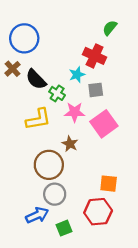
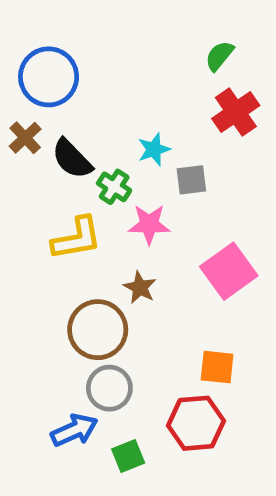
red cross: (95, 56) -> (236, 112), moved, turned 30
pink square: (104, 124) -> (229, 271), moved

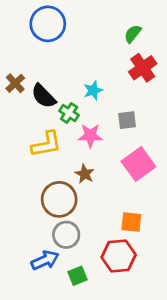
blue circle: (49, 77) -> (48, 24), moved
gray square: (191, 180) -> (127, 120), moved

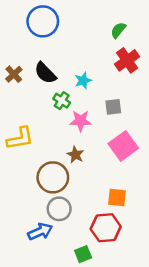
black semicircle: (44, 96) -> (45, 73), moved
yellow L-shape: (46, 144) -> (20, 138), moved
green square: (78, 276) -> (83, 254), moved

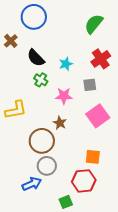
green semicircle: (118, 30) -> (94, 24), size x1.5
red cross: (127, 60) -> (101, 59), moved
brown cross: (14, 74) -> (11, 41), moved
green cross: (62, 101) -> (41, 80), moved

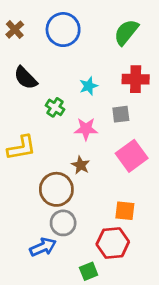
blue circle: (34, 17) -> (63, 30), moved
brown cross: (11, 41) -> (15, 30), moved
black semicircle: (36, 58) -> (25, 78), moved
red cross: (101, 59) -> (136, 79), turned 36

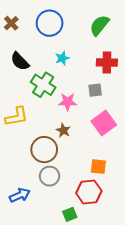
cyan star: (89, 86) -> (62, 58), moved
green cross: (55, 107) -> (43, 85), size x1.6
blue arrow: (43, 247) -> (20, 195), moved

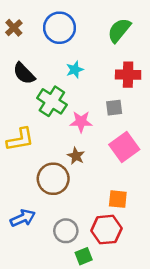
gray circle: (50, 176) -> (66, 231), moved
blue arrow: (20, 195) -> (23, 218), moved

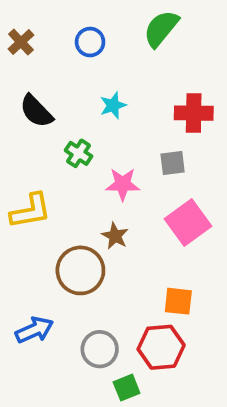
blue circle: (59, 28) -> (90, 42), size x0.6
green semicircle: (119, 30) -> (161, 29), moved
green cross: (52, 101) -> (79, 153), size x0.6

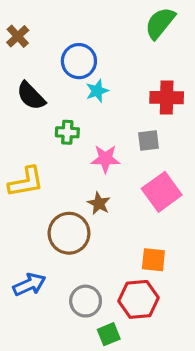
green semicircle: (161, 29) -> (160, 23), moved
blue circle: (90, 42) -> (79, 61), moved, size x1.4
green cross: (79, 153) -> (67, 132), turned -30

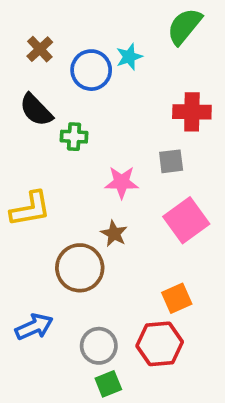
brown cross: (18, 36) -> (40, 49), moved
cyan star: (97, 91) -> (129, 57), moved
green cross: (67, 132) -> (74, 137), moved
orange square: (153, 260) -> (177, 298), turned -30
green square: (109, 334) -> (108, 384), moved

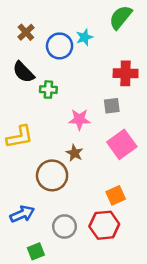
green square: (108, 384) -> (36, 251), moved

